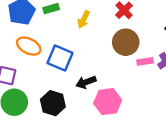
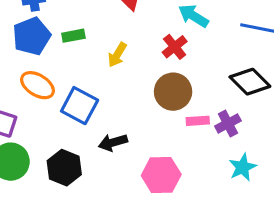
pink hexagon: (108, 102) -> (161, 175), moved

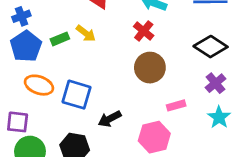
yellow arrow: (117, 55) -> (86, 33), moved, turned -72
pink rectangle: (198, 121) -> (176, 105), moved
purple cross: (228, 123) -> (216, 83), moved

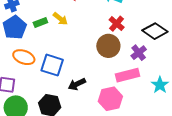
red cross: (144, 31) -> (117, 24), moved
purple cross: (216, 83) -> (139, 53), moved
pink rectangle: (176, 105) -> (128, 75), size x1.6

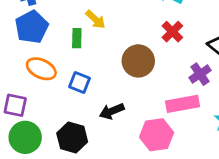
green rectangle: (40, 22) -> (77, 38), moved, turned -72
brown circle: (108, 46) -> (138, 61), moved
blue square: (52, 65) -> (80, 82), size x0.7

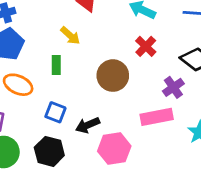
green rectangle: (77, 38) -> (56, 65), moved
blue square: (80, 82) -> (55, 112), moved
pink hexagon: (157, 135) -> (114, 149), moved

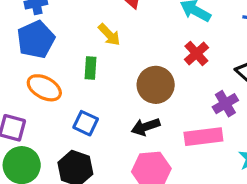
black arrow: (88, 125) -> (146, 127), moved

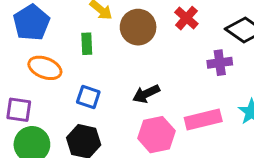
brown circle: (156, 85) -> (138, 27), moved
purple cross: (225, 104) -> (220, 63), turned 30
pink rectangle: (203, 137) -> (203, 119), moved

